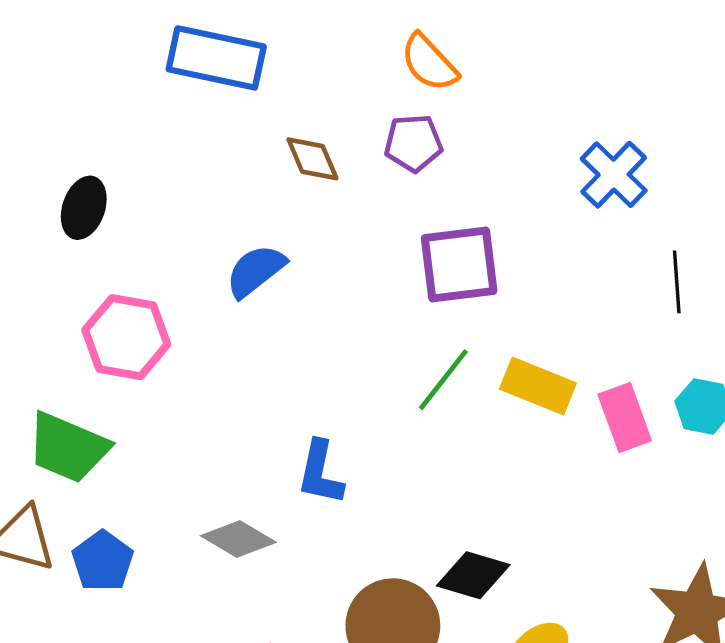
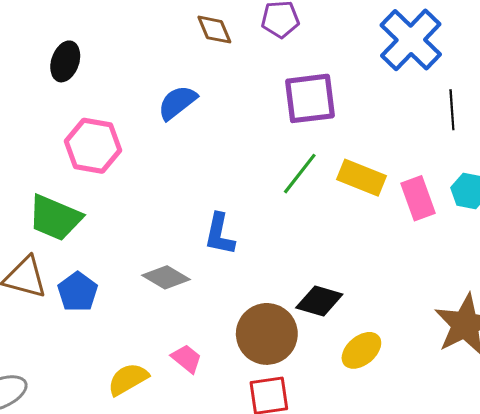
blue cross: (614, 175) -> (411, 40), size x1.4

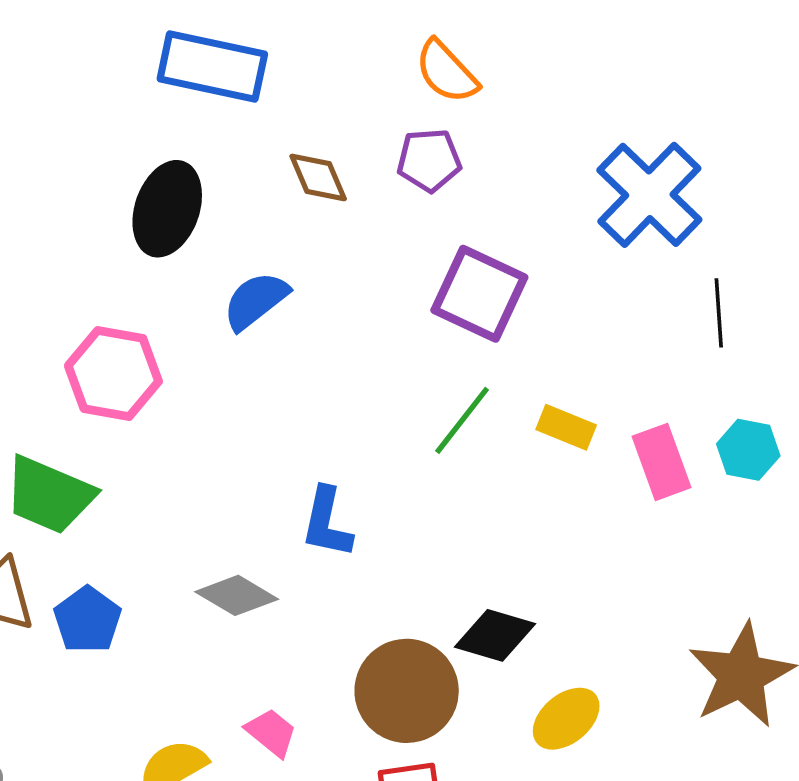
black ellipse: (65, 61) -> (167, 209), moved, size x1.4
purple square: (310, 98) -> (479, 294), turned 32
yellow rectangle: (361, 178) -> (566, 427), size x0.7

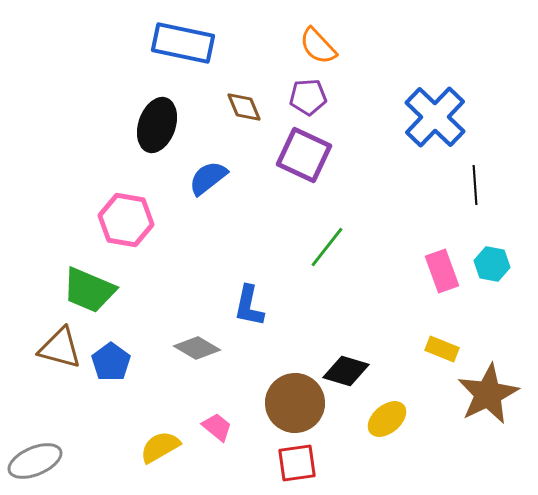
purple square: (479, 294) -> (304, 155), moved
yellow rectangle: (566, 427) -> (442, 349), moved

